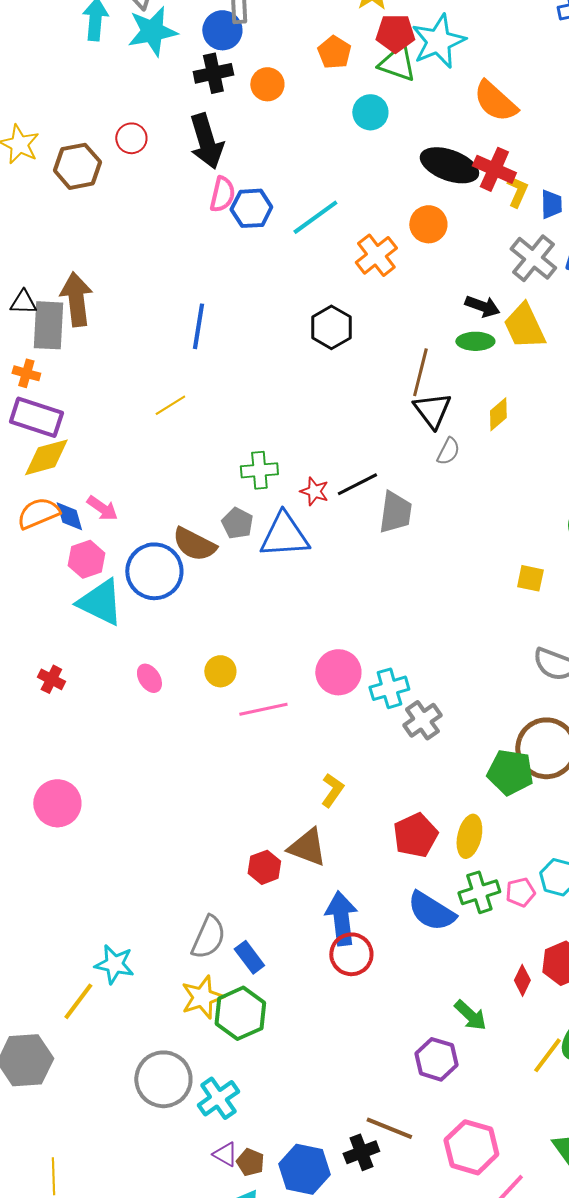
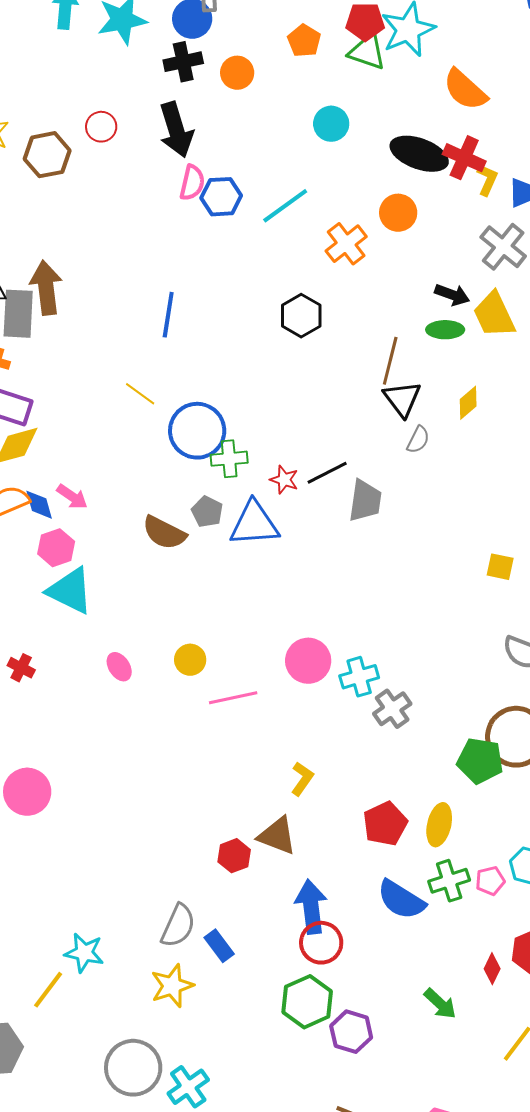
cyan circle: (370, 112) -> (331, 124), moved
yellow line: (170, 405) -> (140, 394), turned 68
blue circle: (154, 571) -> (197, 431), moved
green hexagon: (240, 1013) -> (307, 1002), moved
purple hexagon: (436, 1059) -> (351, 1032), moved

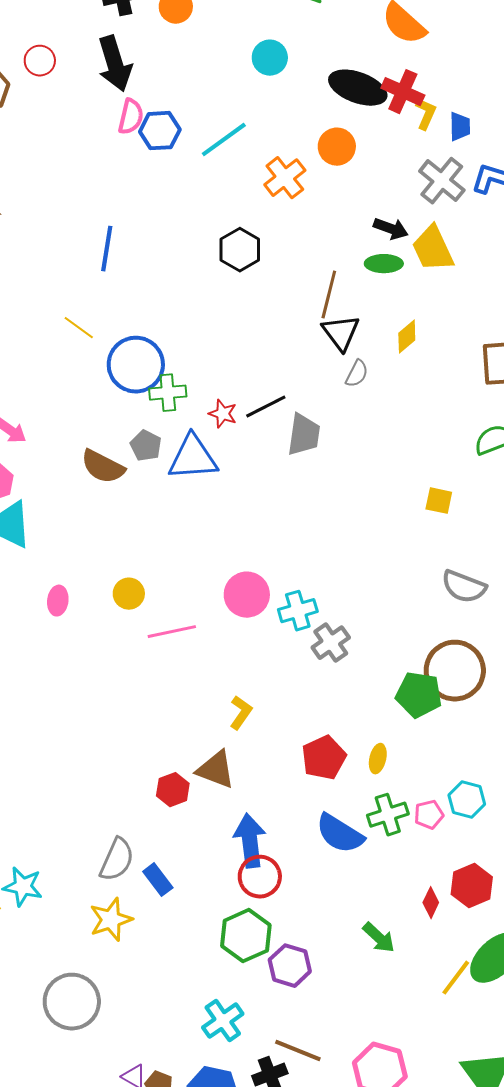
pink ellipse: (119, 667) -> (58, 601), turned 40
yellow ellipse: (439, 825) -> (378, 759), size x0.7
cyan cross: (188, 1087) -> (223, 1021), moved

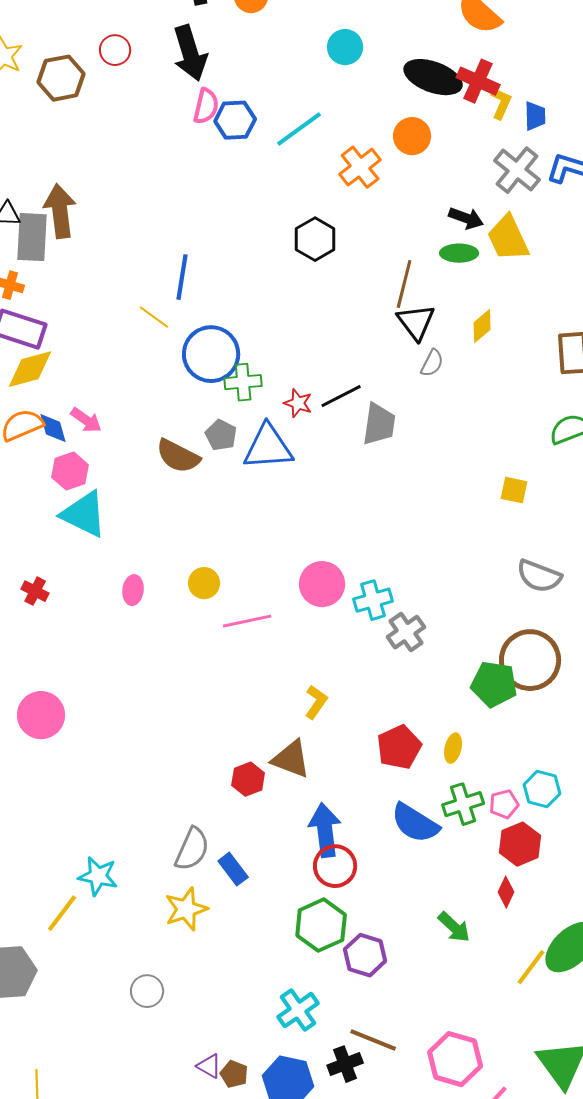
blue line: (107, 249) -> (182, 277), moved
red hexagon: (472, 886) -> (520, 844), moved
gray circle: (72, 1002) -> (147, 991), size x0.6

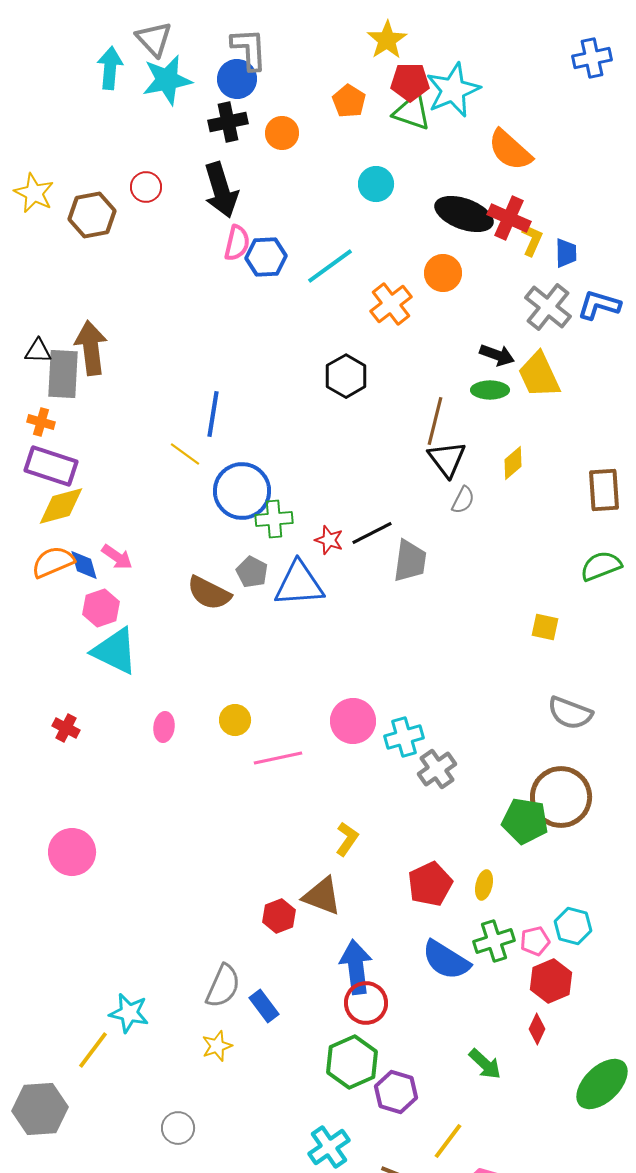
yellow star: (186, 909) -> (217, 1046), size x0.7
yellow line: (531, 967) -> (448, 1141), moved

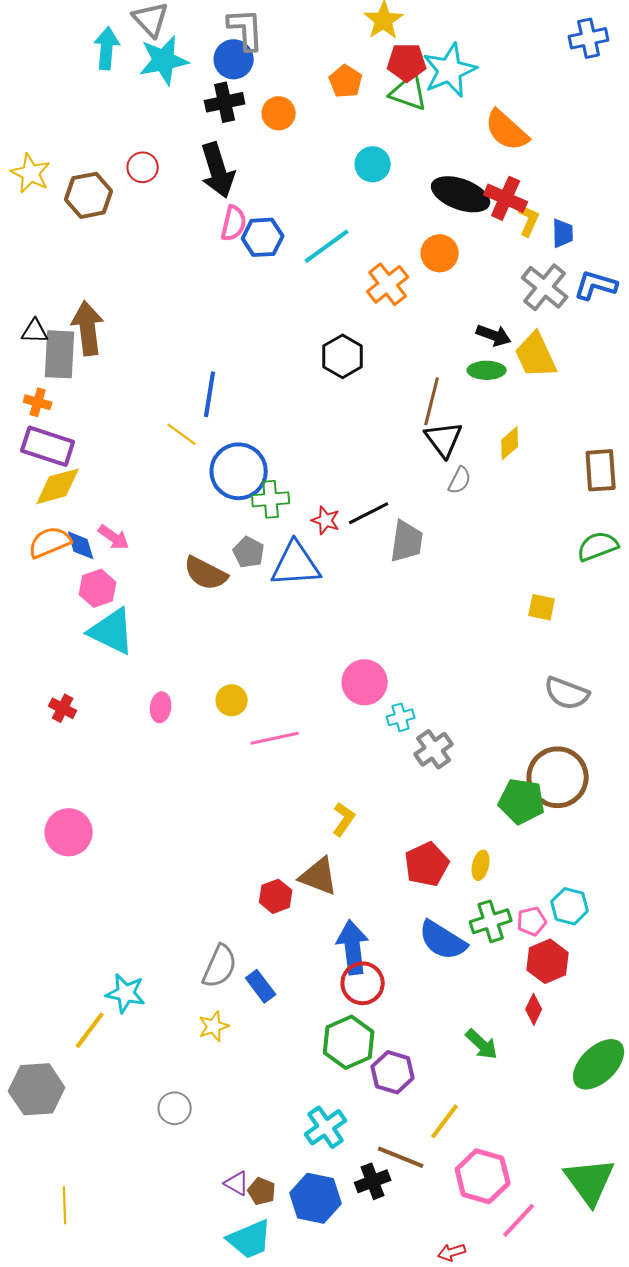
pink circle: (353, 721) -> (365, 682), moved
cyan cross: (404, 737) -> (401, 717), size x0.7

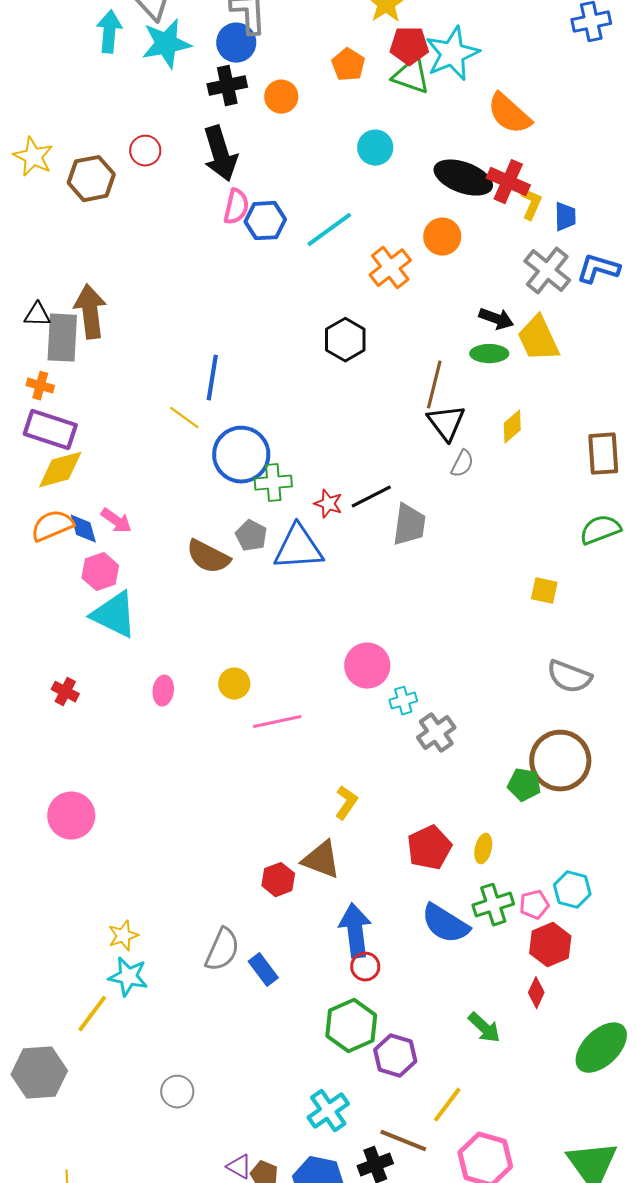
green pentagon: (522, 801) -> (524, 785), size x0.7
red circle: (363, 983) -> (365, 967), size x0.7
yellow star: (214, 1026) -> (123, 936), moved

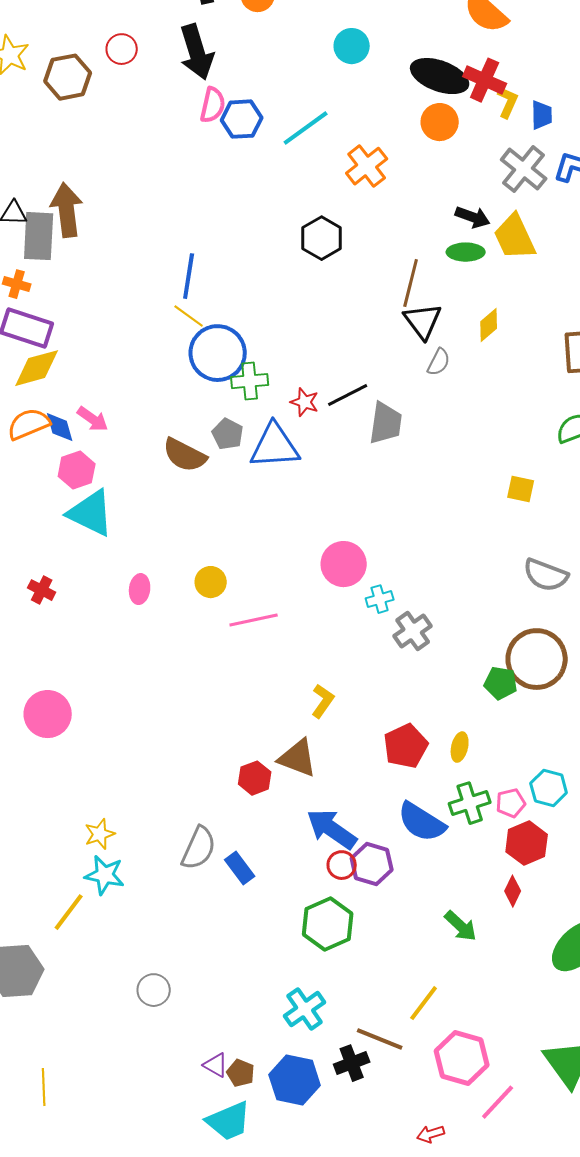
orange circle: (442, 237) -> (440, 122), moved
yellow line: (184, 418) -> (189, 316), moved
blue arrow: (355, 931) -> (332, 829), turned -48
purple hexagon: (395, 1056) -> (372, 864), moved

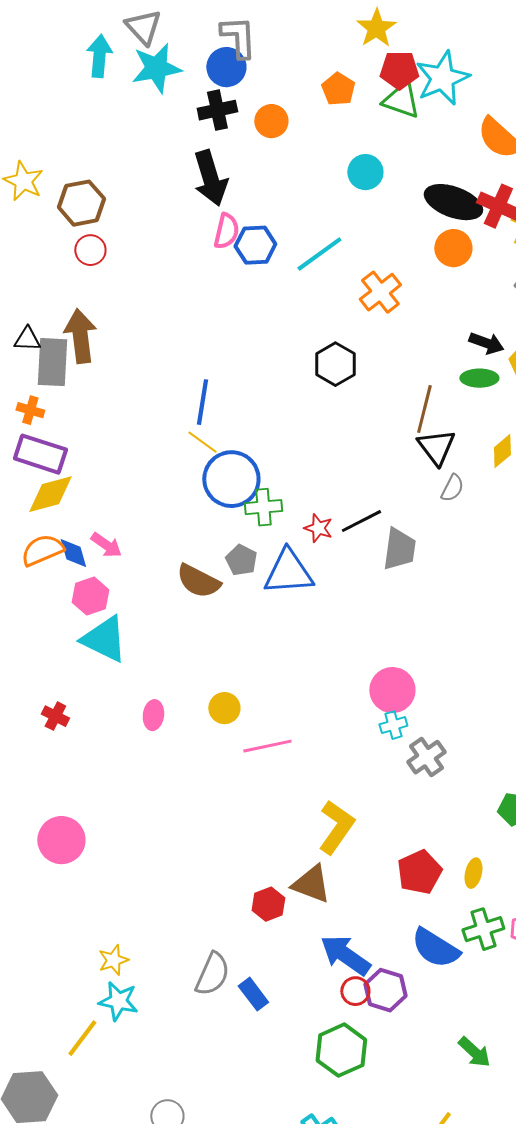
red circle: (122, 49) -> (90, 250), moved
pink circle: (344, 564) -> (392, 690), moved
yellow L-shape: (323, 701) -> (336, 827), size x1.6

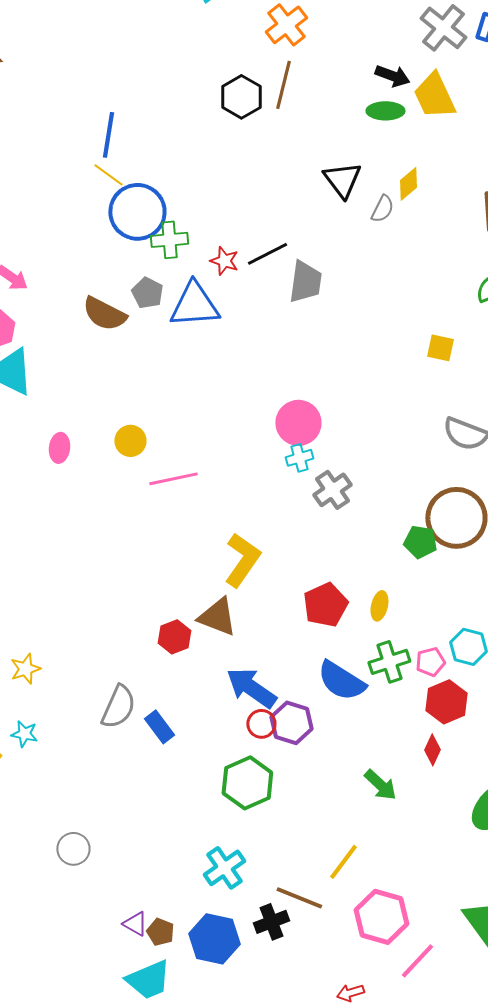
brown line: (424, 409) -> (283, 85), moved
gray semicircle: (452, 488) -> (382, 209), moved
yellow star: (113, 960) -> (25, 669), moved
cyan star: (118, 1001) -> (24, 734), size x0.7

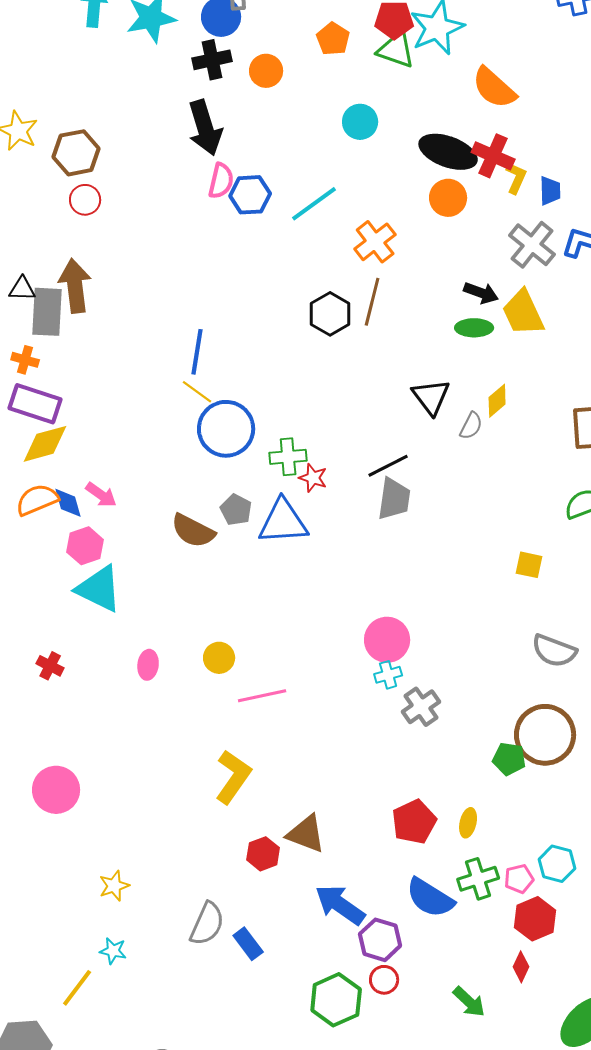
green cross: (169, 240) -> (288, 457), moved
black line: (267, 254) -> (388, 466), moved
yellow L-shape: (242, 560) -> (233, 777), moved
red circle: (261, 724) -> (384, 980), moved

